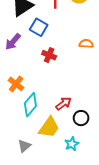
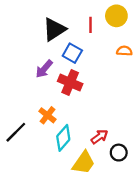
orange semicircle: (86, 44) -> (124, 51), moved
red cross: (49, 55) -> (70, 83), moved, size x1.5

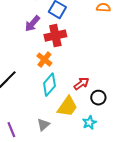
red cross: (70, 83) -> (55, 36), turned -35
orange cross: (47, 115) -> (44, 60), moved

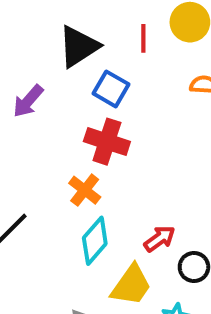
purple arrow: (32, 24) -> (28, 101), moved
red cross: (55, 36) -> (107, 142), turned 30

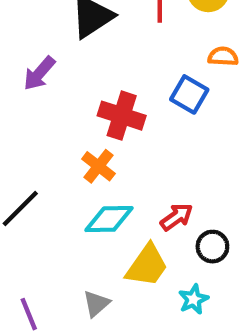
blue square: (111, 89) -> (189, 94), moved
cyan diamond: (95, 241) -> (109, 219), turned 48

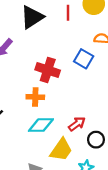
orange cross: (98, 166) -> (35, 97), turned -36

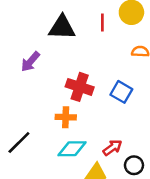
black triangle: (32, 17) -> (62, 27), turned 35
blue square: (84, 59) -> (121, 92), moved

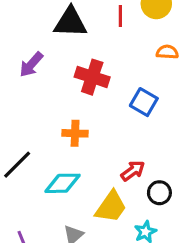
red cross: (80, 87) -> (92, 77), moved
cyan diamond: (72, 149) -> (62, 183), moved

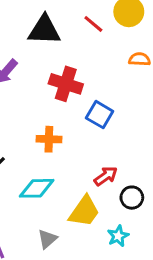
red line: (120, 16) -> (93, 24), turned -50
blue square: (144, 102) -> (100, 115), moved

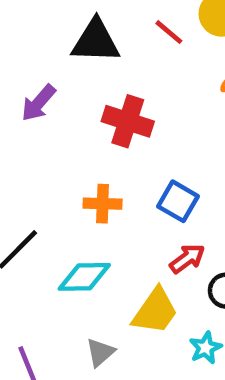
blue square: (100, 115) -> (178, 201), moved

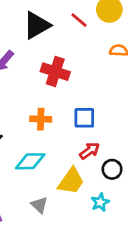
black triangle: (96, 41) -> (37, 25), turned -32
blue square: (178, 201) -> (84, 118), turned -30
gray triangle: (100, 352) -> (39, 205), turned -36

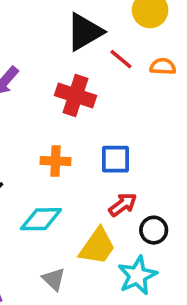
red line: (79, 20) -> (121, 59), moved
black triangle: (37, 25) -> (85, 32), moved
cyan star: (100, 202) -> (137, 275), size x1.5

